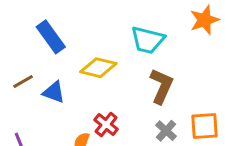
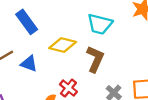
brown L-shape: (161, 86) -> (95, 59), moved

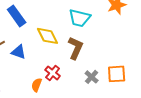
yellow diamond: (63, 45) -> (48, 36), turned 50

